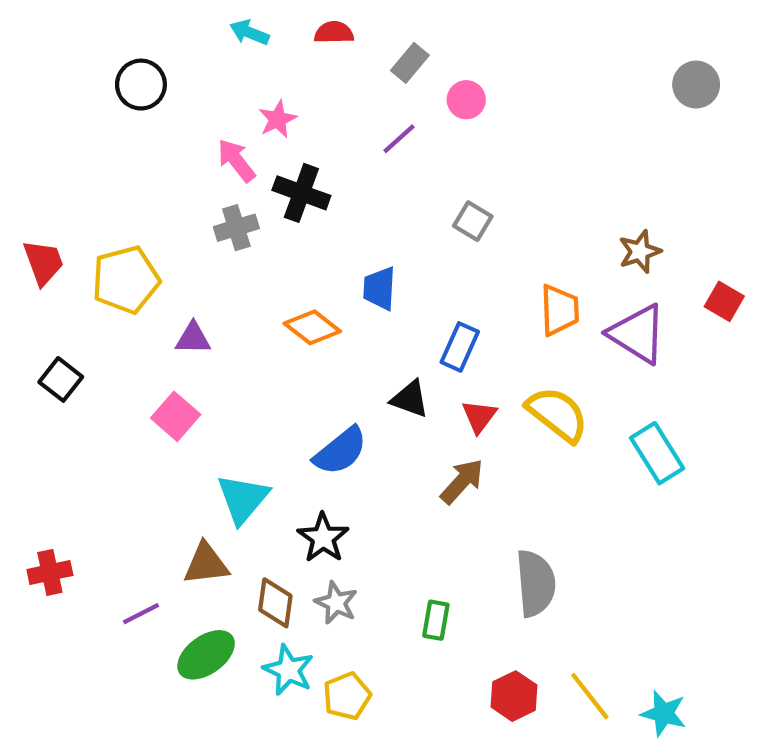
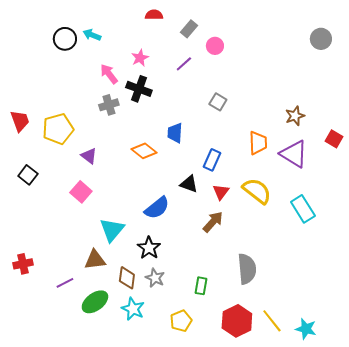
cyan arrow: (249, 32) -> (92, 35), moved
pink star: (278, 119) -> (140, 58), moved
purple triangle: (193, 338) -> (89, 156), turned 36
yellow pentagon: (347, 696) -> (181, 321), moved
red hexagon: (514, 696) -> (237, 321), size x1.4

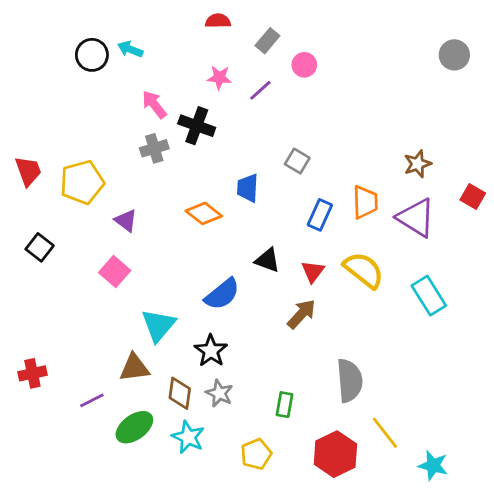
pink star: (140, 58) -> (219, 78), moved, turned 30
gray square: (218, 102) -> (297, 161), moved
blue rectangle: (212, 160) -> (320, 215), moved
yellow line: (272, 321) -> (385, 433), moved

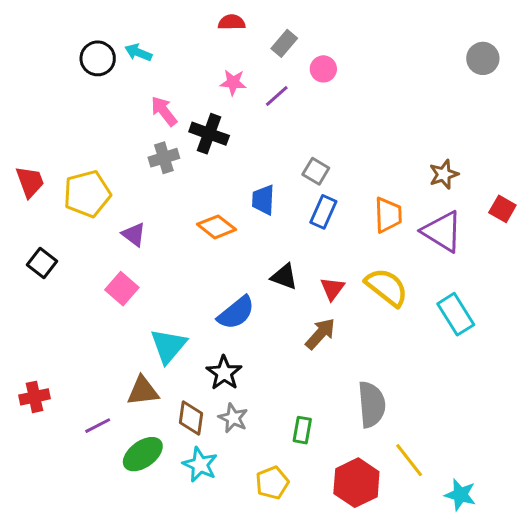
blue rectangle: (320, 215) -> (323, 212), moved

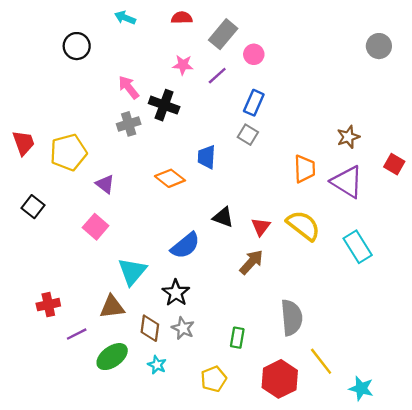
gray rectangle: (284, 43) -> (223, 34), size x1.4
cyan arrow: (138, 52) -> (125, 18), moved
blue rectangle: (323, 212) -> (254, 103), moved
red cross: (35, 397) -> (48, 305), moved
cyan star: (200, 465) -> (157, 365), size x0.7

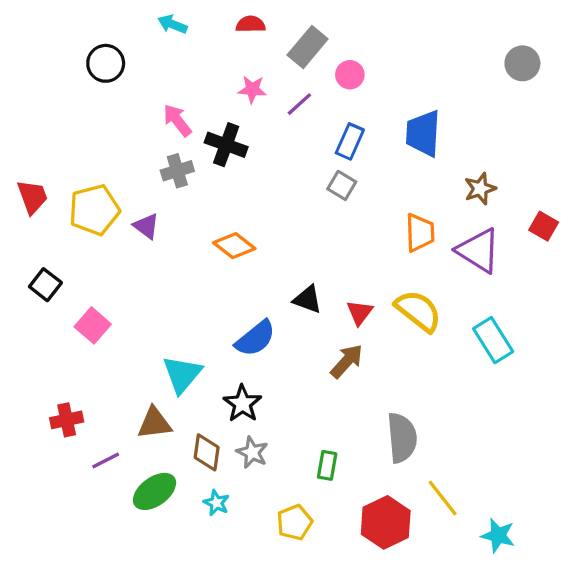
blue trapezoid: (207, 157) -> (423, 133), moved, size x1.4
purple triangle: (105, 184) -> (146, 226), moved
pink square: (96, 227) -> (93, 325), moved

